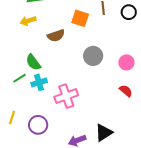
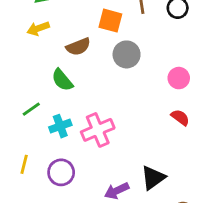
gray circle: (93, 56) -> (127, 54), moved
green semicircle: (33, 62) -> (62, 80), moved
cyan cross: (39, 82) -> (60, 126), moved

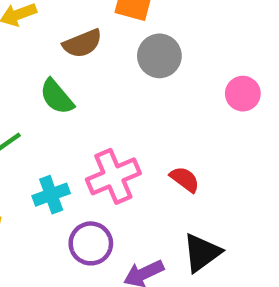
red semicircle: (180, 117) -> (185, 179), moved
cyan cross: (60, 126) -> (51, 195), moved
purple circle: (61, 172) -> (91, 243), moved

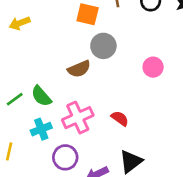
brown semicircle: (82, 43) -> (79, 69), moved
green semicircle: (57, 97) -> (41, 96), moved

